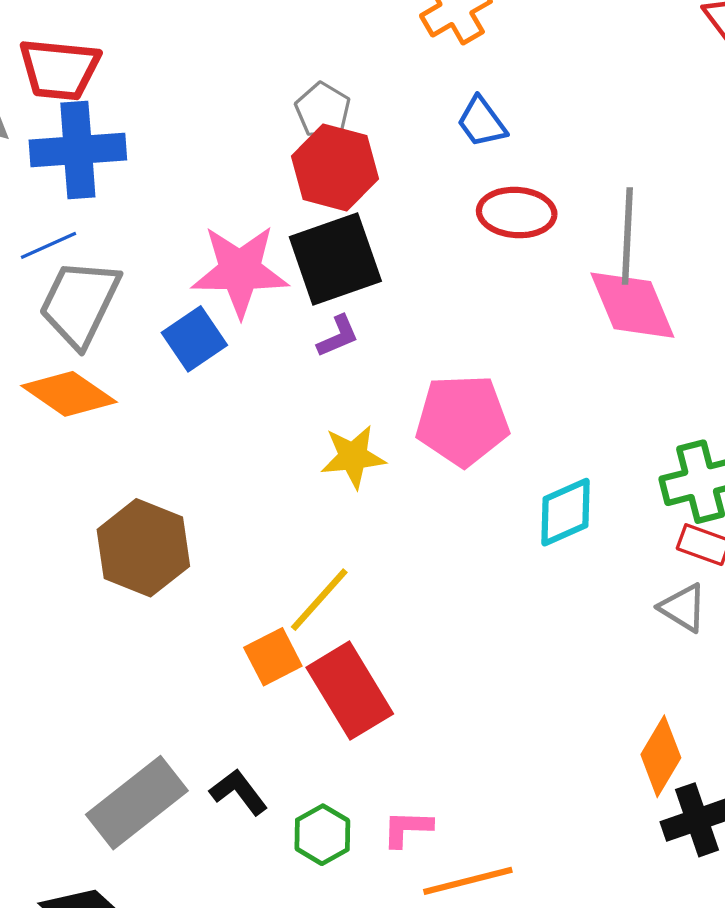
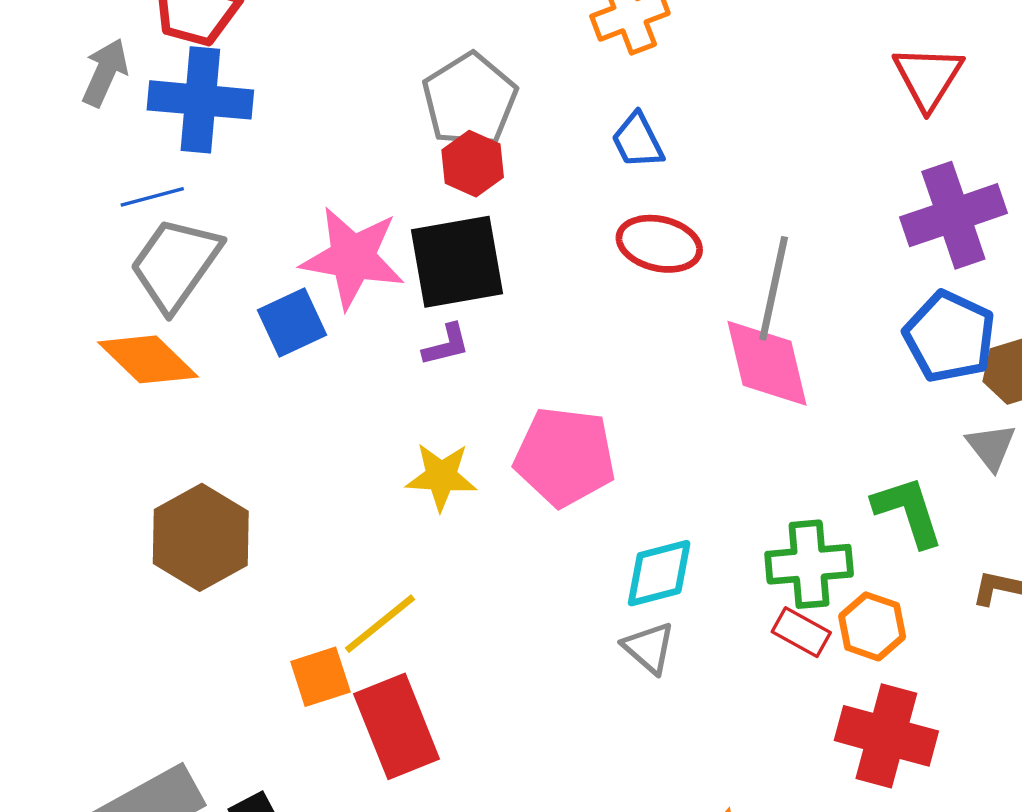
gray pentagon: (323, 110) -> (470, 100), size x1.6
red hexagon: (335, 167) -> (473, 164), size x0.7
gray triangle: (683, 608) -> (649, 648), moved

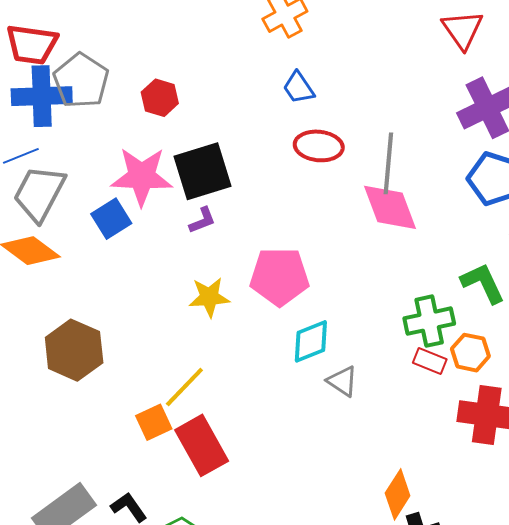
gray pentagon: (470, 100) -> (81, 81), moved
red hexagon: (473, 164) -> (160, 98), moved
cyan diamond: (659, 573) -> (311, 341), moved

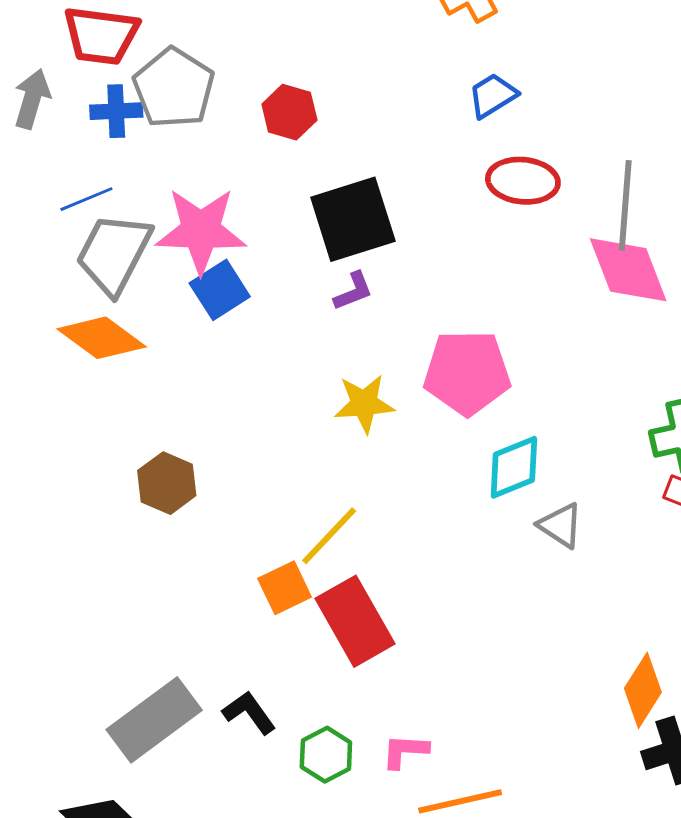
blue trapezoid: (299, 88) -> (493, 95), turned 93
blue cross: (42, 96) -> (116, 111), size x0.6
pink star: (142, 176) -> (201, 231), moved
brown hexagon: (74, 350) -> (167, 483), size x0.7

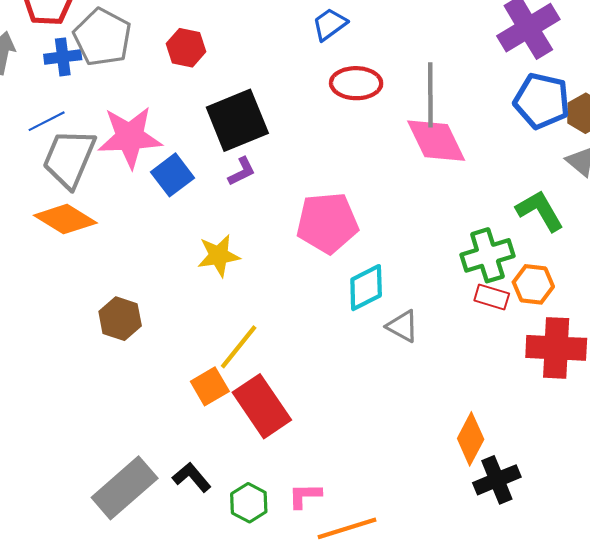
blue square: (220, 290) -> (173, 175), moved
yellow star: (364, 404) -> (219, 256), moved

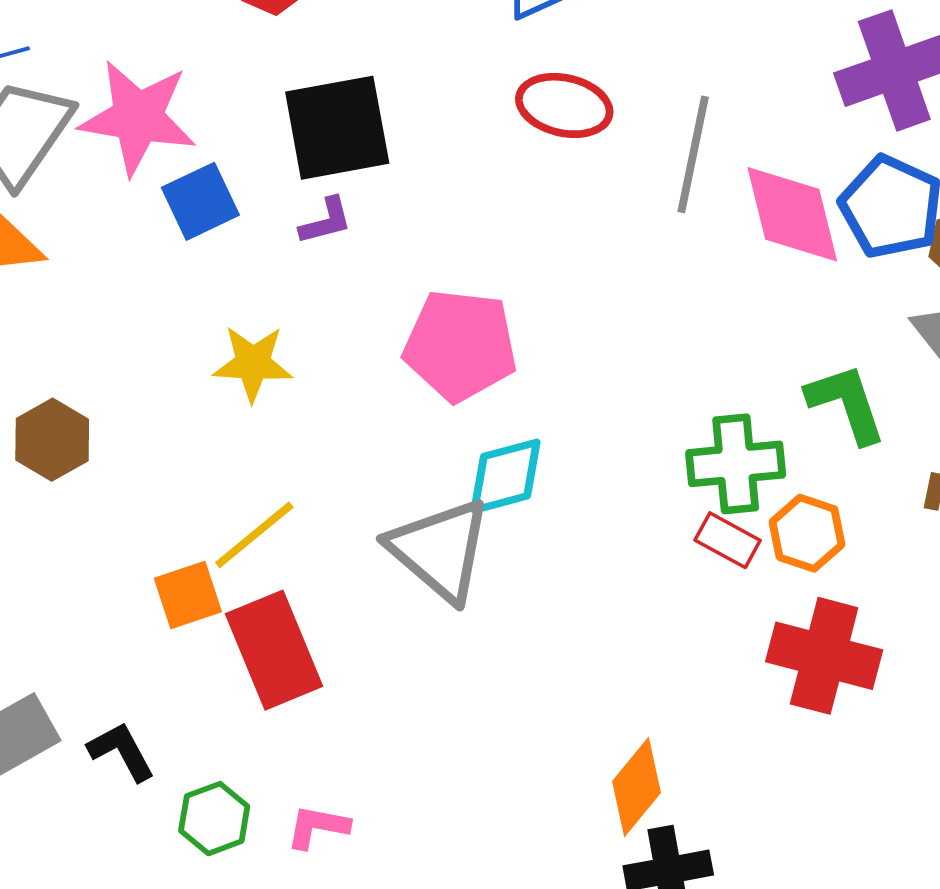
pink diamond: (436, 141) -> (792, 214), moved
gray triangle: (403, 326) -> (440, 550), moved, size x1.8

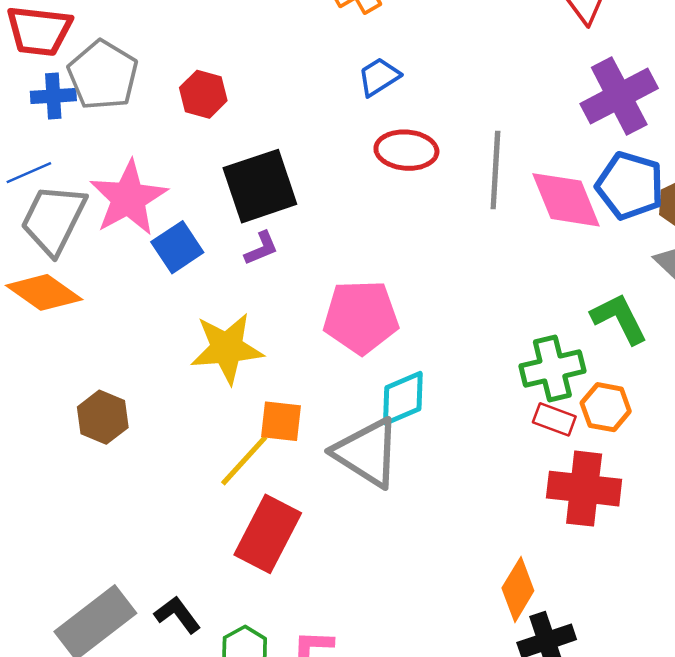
pink star: (138, 117) -> (128, 198), turned -30
yellow star: (253, 363) -> (227, 348), size x1.4
orange square: (188, 595) -> (281, 421), moved, turned 33
red rectangle: (274, 650) -> (268, 534), turned 58
red cross: (824, 656) -> (584, 489), moved

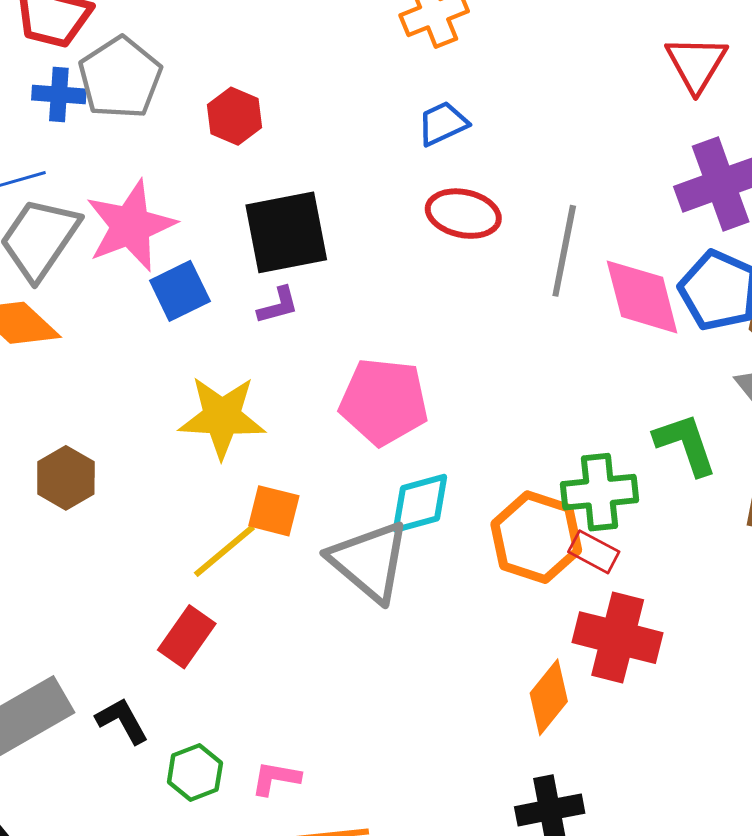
orange hexagon: (606, 407) -> (536, 537), moved, size x1.5
red rectangle: (268, 534) -> (187, 637), moved, size x0.7
orange diamond: (518, 589) -> (549, 697), moved

